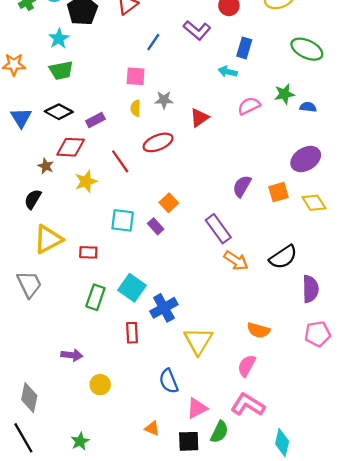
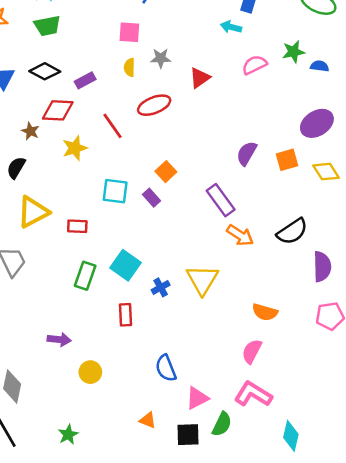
blue cross: (164, 308) -> (161, 287), size x0.6
yellow triangle: (198, 341) -> (202, 280), moved

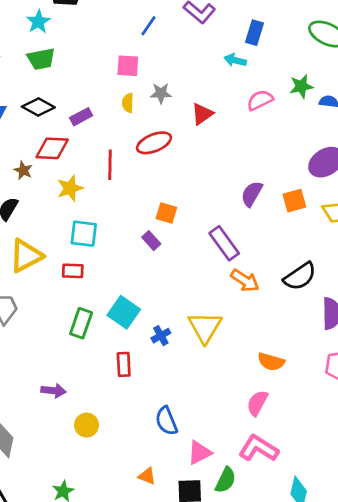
red line: (112, 126) -> (110, 165), turned 36
orange square: (166, 172) -> (166, 213), turned -30
cyan square: (115, 191) -> (84, 234), moved

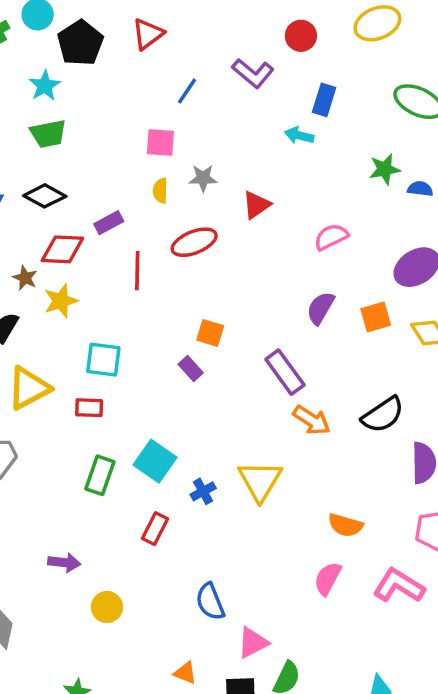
pink semicircle: (260, 100) -> (331, 237), moved
purple rectangle: (81, 117) -> (109, 223), moved
yellow star: (70, 188) -> (61, 301), moved
red rectangle: (124, 364) -> (155, 529), turned 30
pink L-shape: (259, 448) -> (399, 586), moved

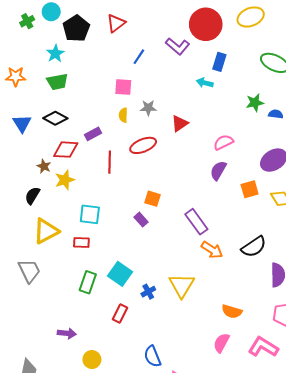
red circle: (301, 36) -> (206, 24), size x1.8
purple semicircle: (321, 308) -> (218, 170), moved

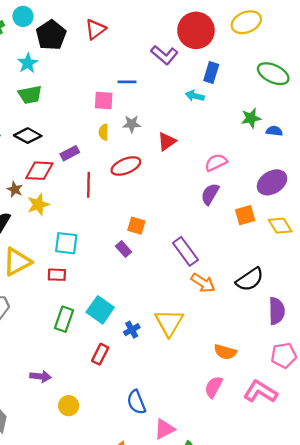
blue line: (139, 57) -> (127, 82), moved, turned 56

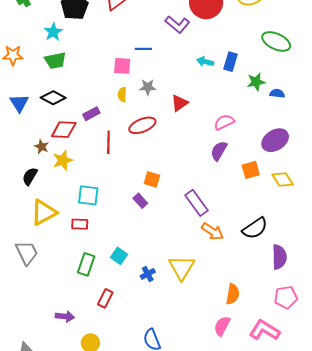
blue rectangle: (211, 72) -> (231, 62), moved
cyan square: (100, 310) -> (119, 256), size x0.7
orange semicircle: (225, 352) -> (233, 294), turned -96
red rectangle: (100, 354) -> (105, 298), moved

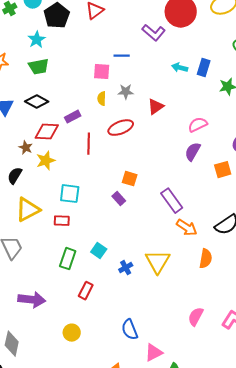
orange semicircle: (233, 294) -> (206, 259), moved
purple arrow: (65, 316) -> (32, 300), moved, size x1.5

